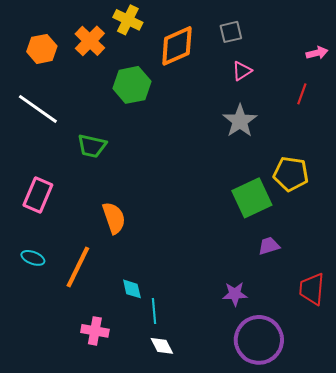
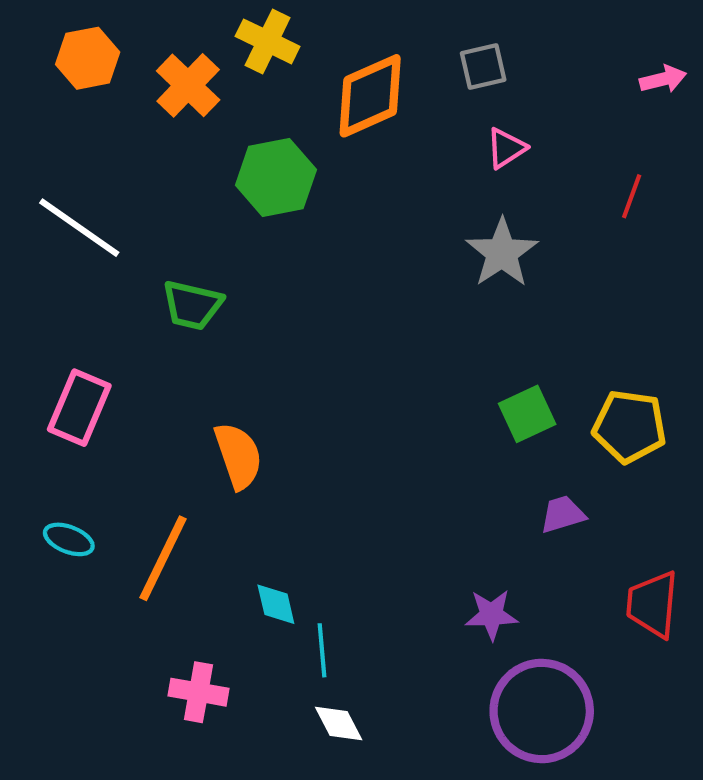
orange hexagon: (42, 49) -> (88, 58), moved
pink arrow: (317, 53) -> (663, 79), moved
yellow pentagon: (291, 174) -> (630, 426), moved
green square: (252, 198) -> (527, 414), size x0.7

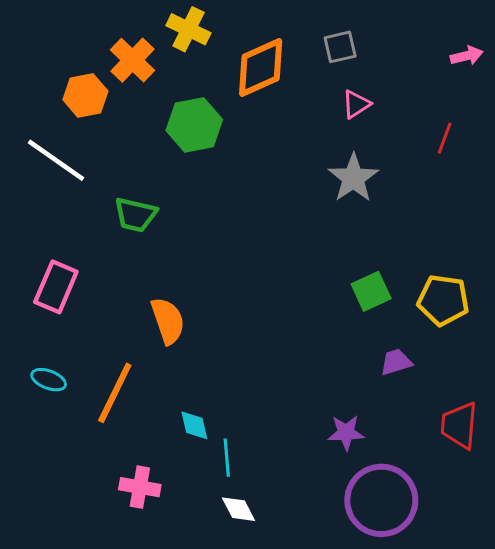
orange hexagon: (88, 58) -> (85, 95), moved

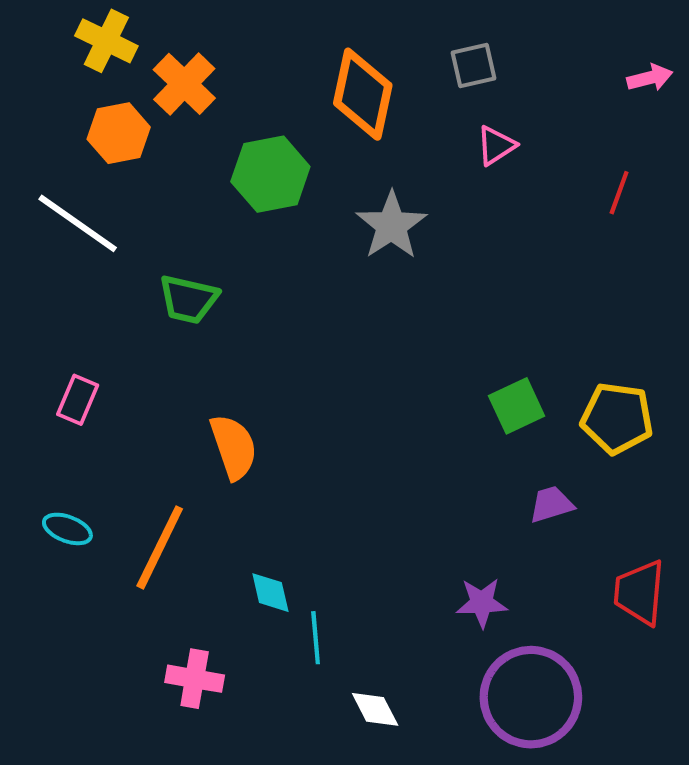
yellow cross: (188, 29) -> (106, 41), moved
orange diamond: (261, 68) -> (363, 94), turned -54
gray star: (353, 178) -> (391, 225), moved
pink rectangle: (56, 287) -> (78, 400), size x0.7
white diamond: (239, 509) -> (375, 709), moved

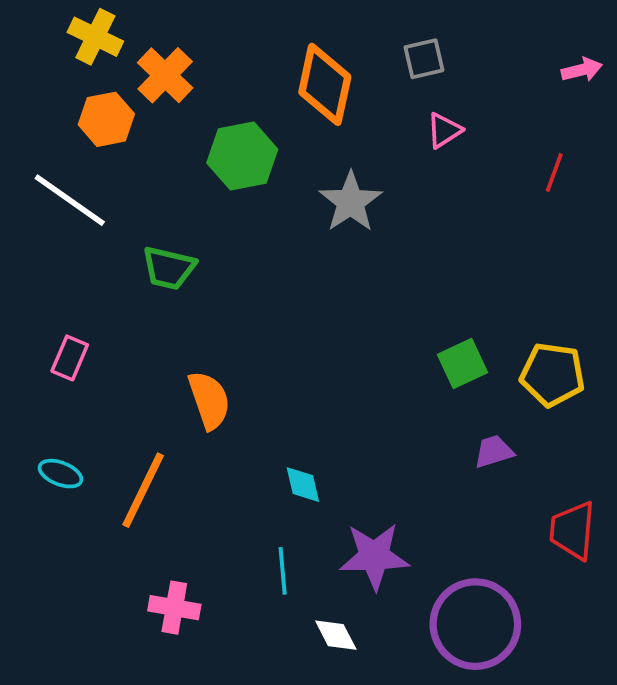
cyan diamond: (270, 593) -> (303, 485), moved
purple star: (482, 603) -> (374, 556), moved, size x1.5

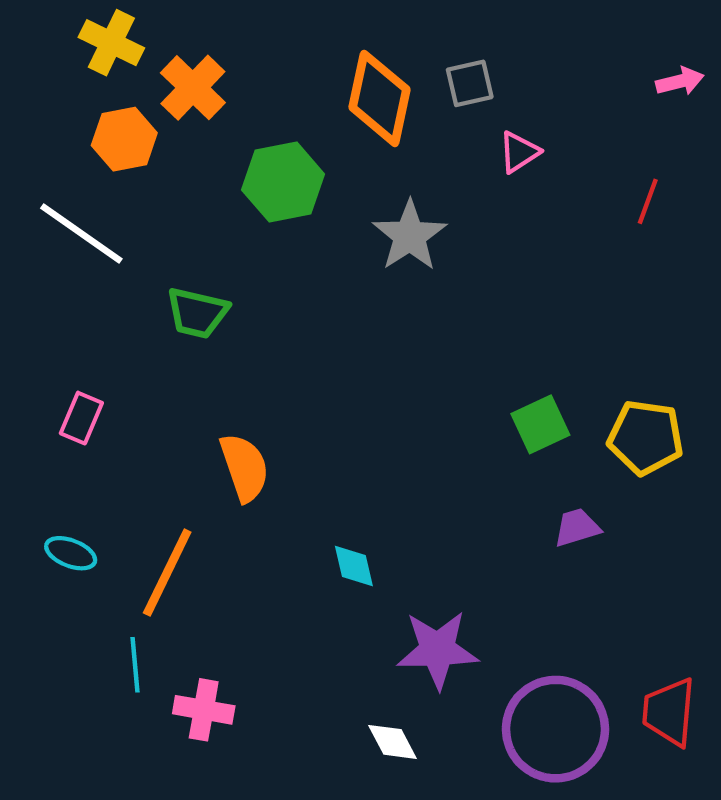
gray square: (424, 59) -> (470, 83), moved
red trapezoid: (573, 530) -> (669, 712), moved
cyan line: (283, 571) -> (135, 665), moved

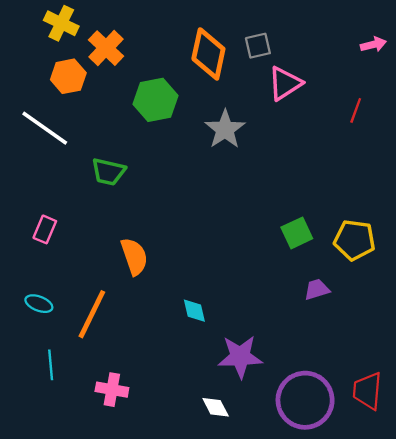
pink triangle: (519, 152) -> (285, 83), size x1.5
cyan line: (135, 665) -> (51, 365), moved

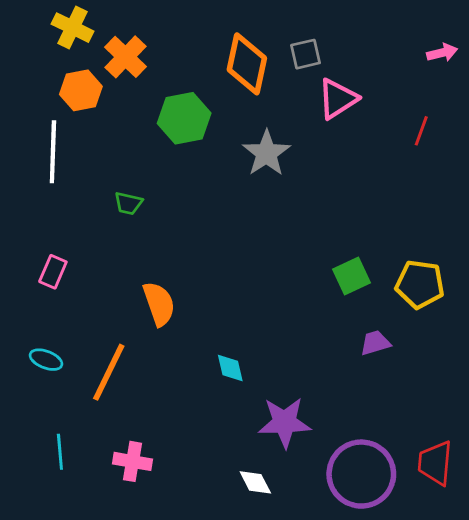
white line: (45, 128) -> (53, 152), turned 57
green trapezoid: (108, 172) -> (128, 203), size x0.7
cyan line: (51, 365) -> (60, 452), moved

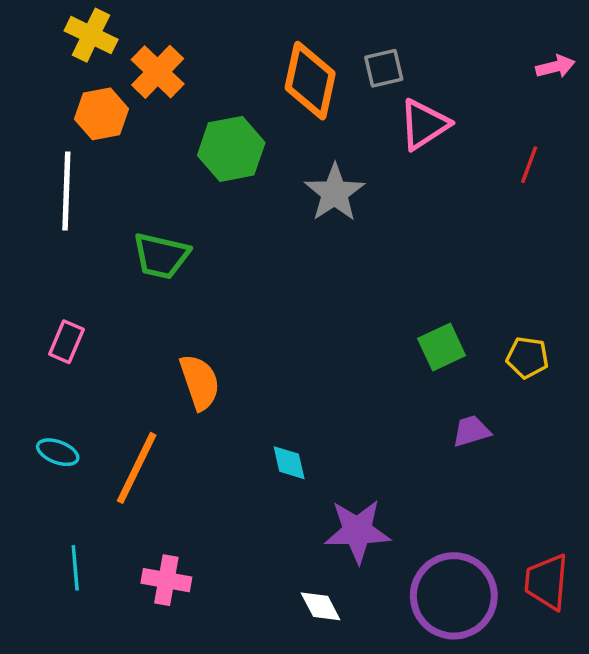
green trapezoid: (128, 203) -> (161, 256), size x1.6
yellow pentagon: (420, 284) -> (527, 358), size x0.7

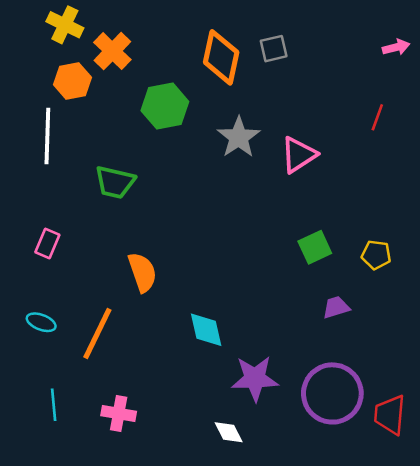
pink triangle: (424, 124) -> (299, 155), moved
cyan diamond: (289, 463) -> (206, 330), size x1.4
purple circle: (454, 596) -> (332, 393), moved

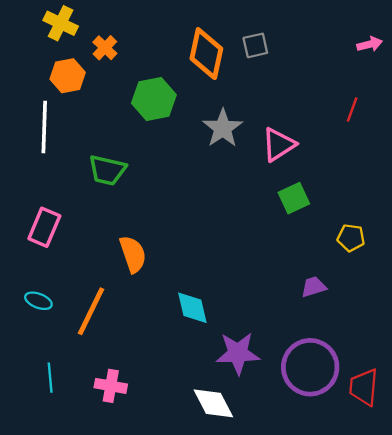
orange cross: (112, 51) -> (105, 48), size x0.7
pink rectangle: (47, 244) -> (44, 227), size x1.4
green square: (315, 247) -> (294, 198), moved
white diamond: (229, 432) -> (213, 403), size x1.5

